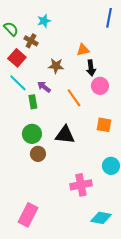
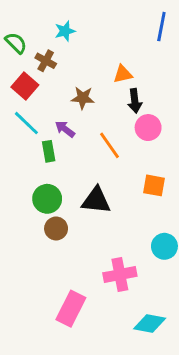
pink rectangle: (28, 215) -> (71, 309), moved

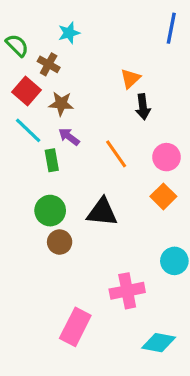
orange triangle: (123, 74) -> (130, 78), turned -30
brown star: (83, 98) -> (61, 104), moved
pink circle: (148, 128) -> (167, 157), moved
orange square: (154, 185) -> (163, 196), turned 35

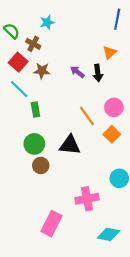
orange triangle: (130, 78) -> (110, 52), moved
purple arrow: (69, 137) -> (77, 72), moved
orange line: (116, 154) -> (87, 116), moved

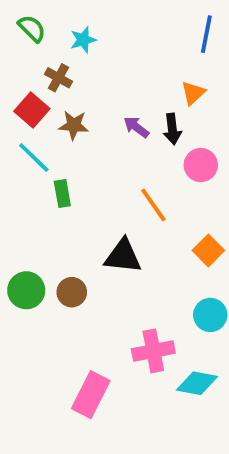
green semicircle: (12, 31) -> (32, 28), moved
pink circle: (114, 107) -> (201, 165), moved
orange square: (112, 134) -> (208, 250), moved
green circle: (34, 144) -> (26, 290), moved
cyan diamond: (109, 234) -> (197, 383), moved

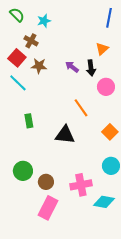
green rectangle: (62, 194) -> (29, 121), moved
green circle: (26, 290) -> (23, 171), moved
brown circle: (72, 292) -> (46, 182), moved

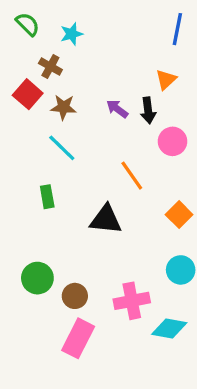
cyan line: (18, 83) -> (62, 148), moved

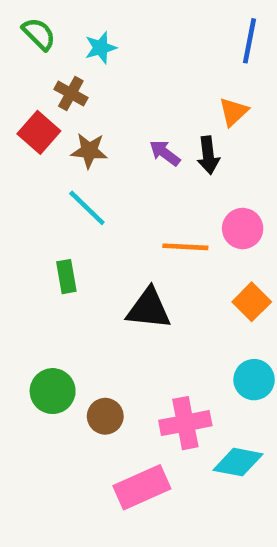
pink circle: (172, 141) -> (243, 229), moved
orange line: (132, 176) -> (185, 247), turned -52
pink rectangle: (78, 338) -> (142, 487), moved, turned 39

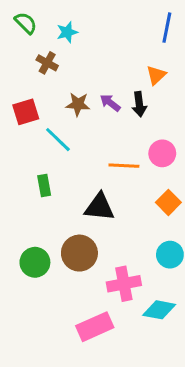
red square: (39, 132) -> (26, 112), moved, turned 32
brown star: (89, 151) -> (78, 104), moved
brown circle: (105, 416) -> (79, 253), moved, size x1.5

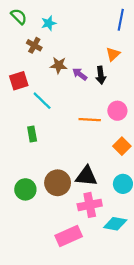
brown star: (78, 104) -> (59, 65), moved
black triangle: (99, 207) -> (86, 176), moved

